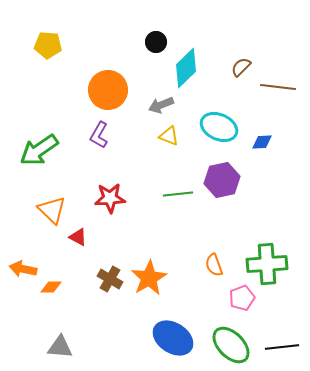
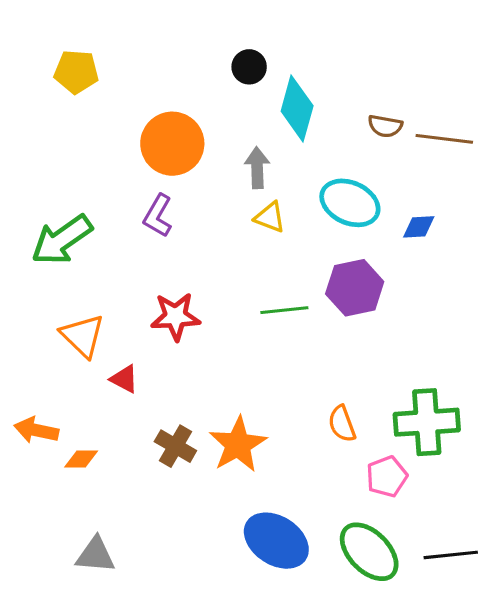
brown semicircle: (241, 67) -> (385, 126), moved, turned -125
cyan diamond: (186, 68) -> (297, 108), turned -30
gray arrow: (161, 105) -> (257, 168), turned 110

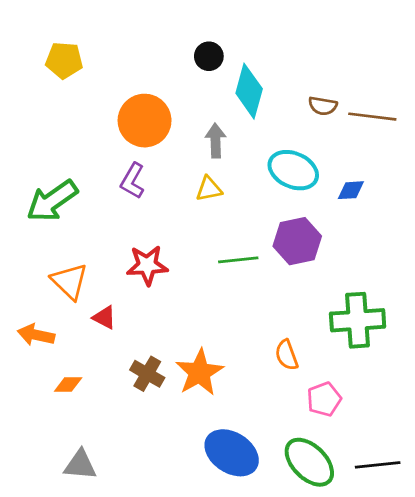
yellow triangle: (270, 217) -> (209, 189), moved, turned -32
green cross: (427, 422) -> (358, 320), moved
orange arrow: (36, 430) -> (36, 335), moved

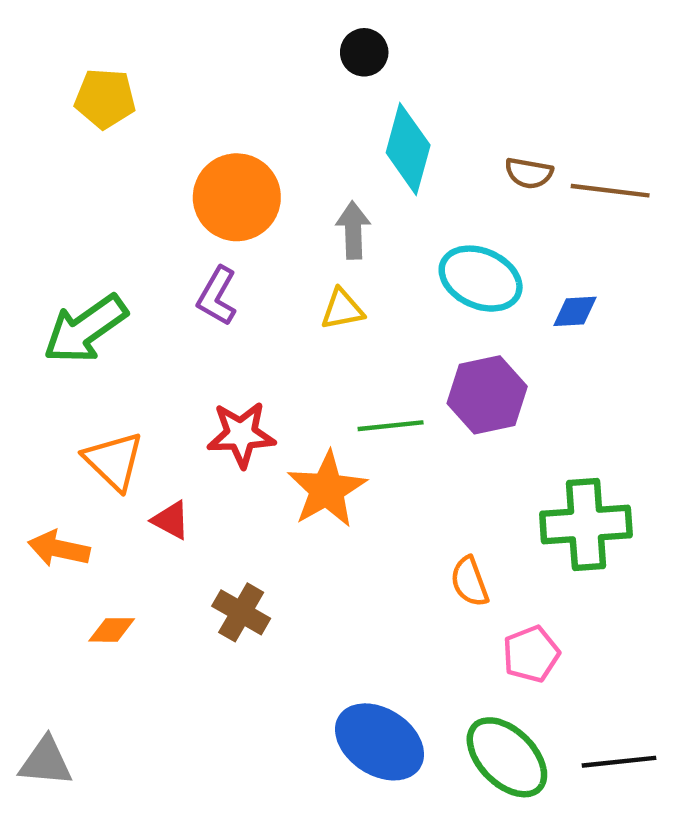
black circle: (209, 56) -> (364, 52), moved
orange star: (199, 372) -> (327, 489), moved
gray triangle: (80, 465) -> (46, 762), moved

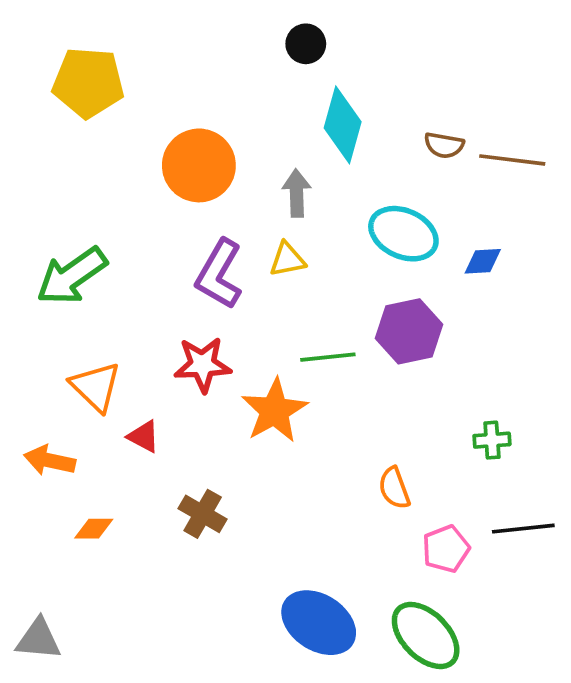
yellow pentagon: (105, 98) -> (88, 83), size x1.4
purple L-shape: (217, 296) -> (219, 274), moved, size x1.4
green cross: (586, 524) -> (492, 440), size x0.5
black line: (619, 762) -> (523, 529), moved

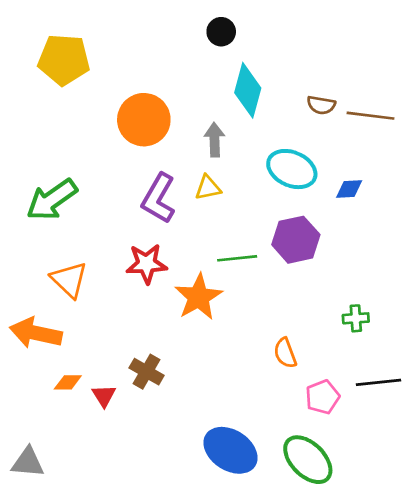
red triangle: (144, 436) -> (104, 396), moved, turned 30
orange arrow: (50, 460) -> (36, 333), size x1.4

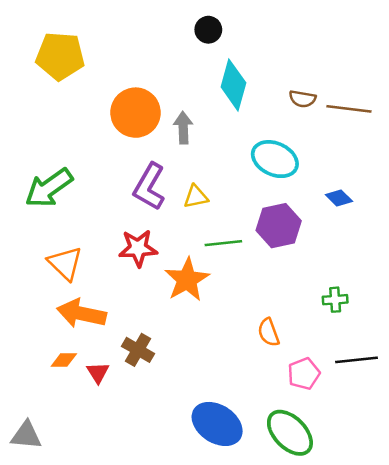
gray arrow: (214, 140) -> (183, 128), moved
yellow triangle: (208, 188) -> (196, 197), moved
blue diamond: (349, 189) -> (339, 198), moved, turned 48
orange arrow: (36, 333) -> (81, 313), moved

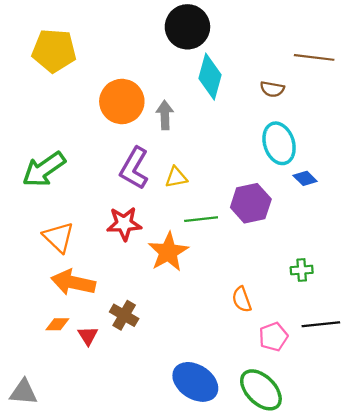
black circle: (208, 30) -> (187, 27), size x1.8
brown line: (349, 109) -> (314, 57), moved
cyan ellipse: (275, 159) -> (279, 143), moved, turned 48

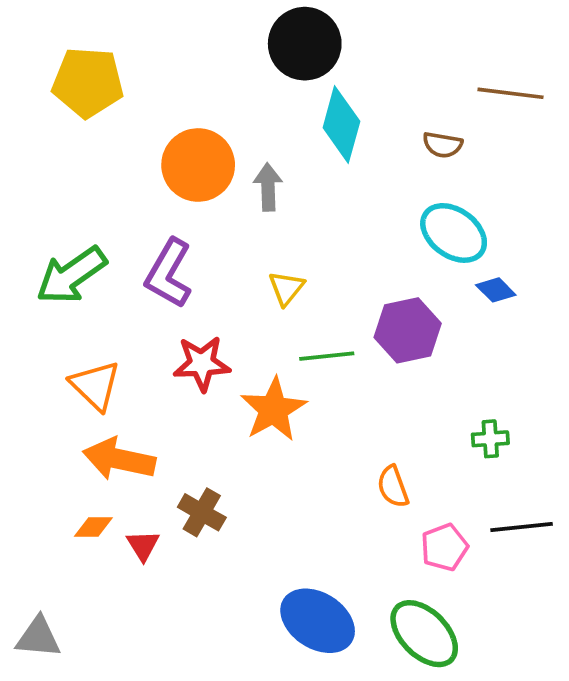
cyan ellipse: (279, 143) -> (454, 233), turned -36
purple L-shape: (134, 168) -> (169, 273), moved
yellow triangle: (176, 177) -> (286, 288), turned -40

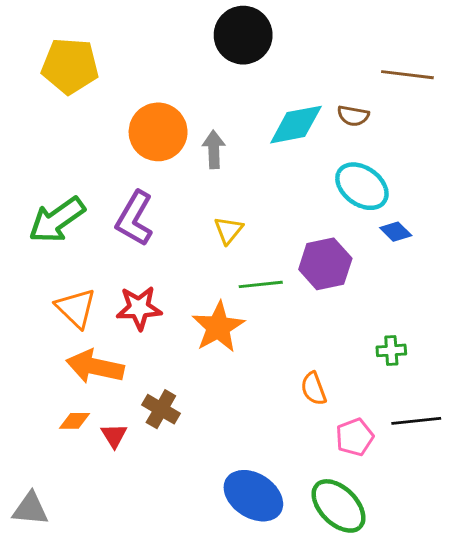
cyan diamond: (341, 125) -> (296, 125), moved, turned 64
red star: (202, 363) -> (139, 308), moved

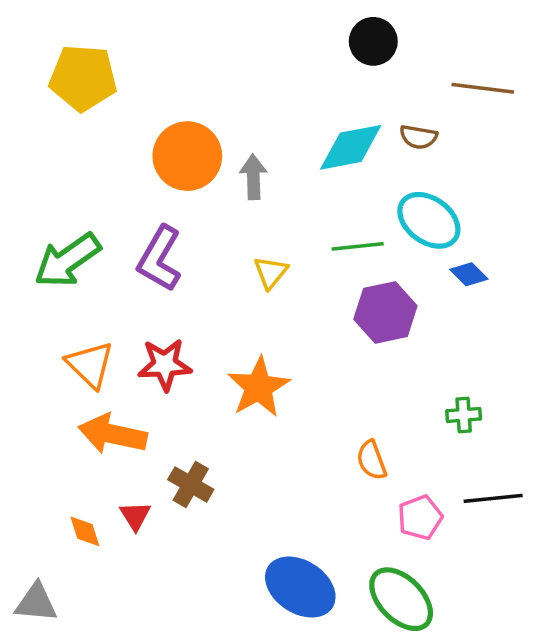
black circle: (243, 35) -> (373, 41), moved, size x0.7
green line: (261, 284) -> (358, 246), moved
orange diamond: (74, 421) -> (85, 531), moved, turned 72

